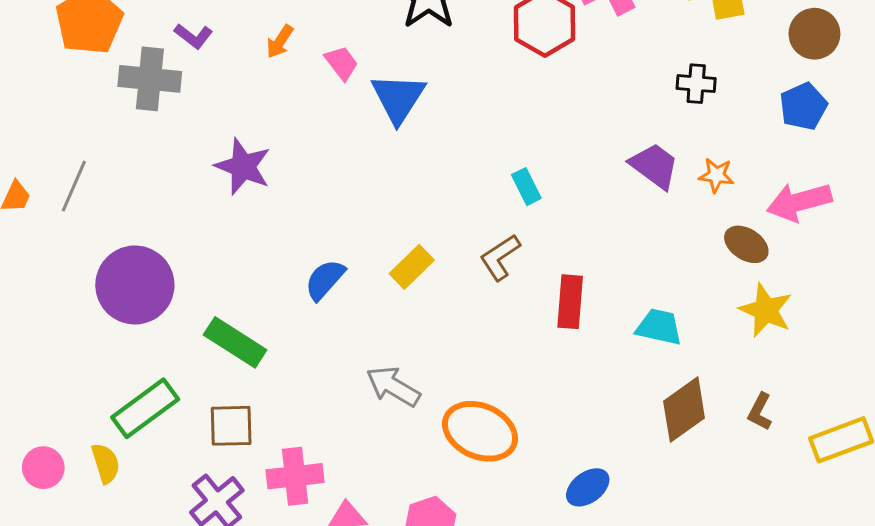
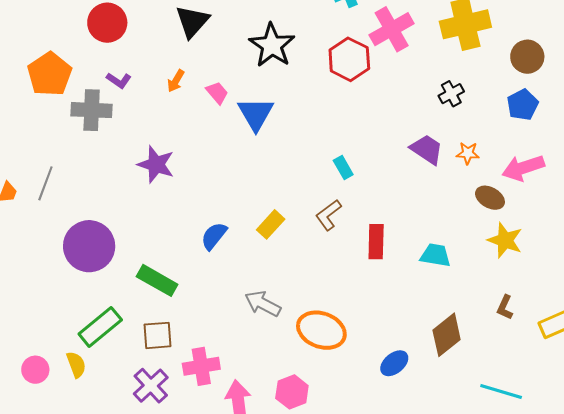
black cross: (696, 84) -> (451, 94), turned -30
brown diamond: (684, 410) -> (447, 335), moved

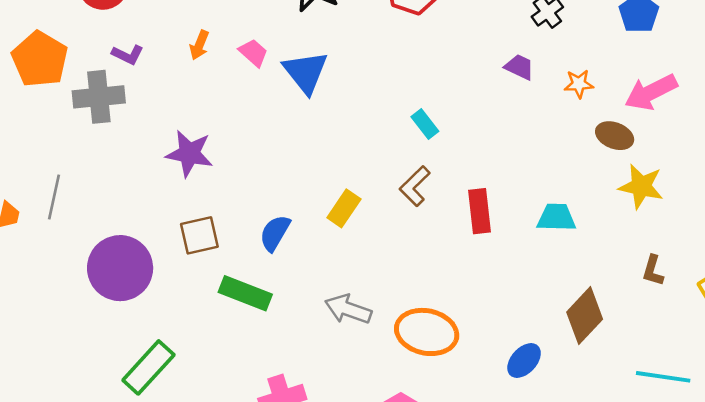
purple trapezoid: (427, 149) -> (519, 67), moved, size x0.7
green rectangle: (157, 280) -> (245, 293), moved
brown square: (157, 335) -> (199, 235), moved

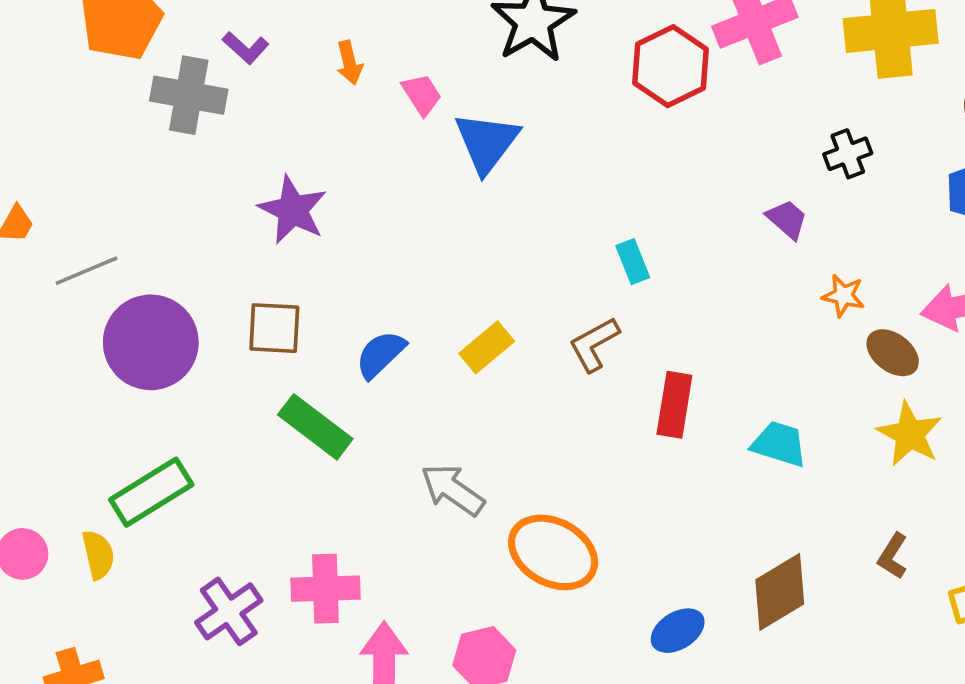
orange arrow: (199, 45) -> (349, 63), turned -52
orange star: (579, 84) -> (843, 296), moved
gray line: (54, 197) -> (86, 271), moved, turned 39

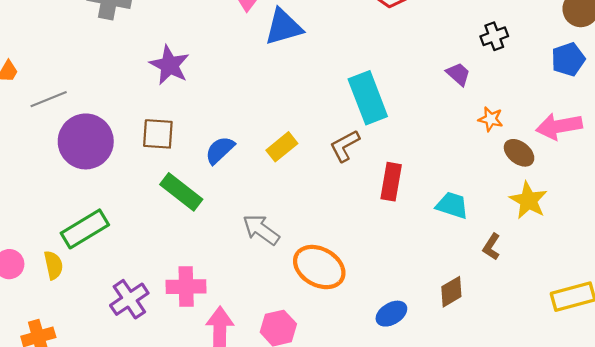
blue triangle: (487, 142) -> (283, 27), turned 36
cyan rectangle: (633, 262) -> (368, 98), size x2.0
brown L-shape: (893, 556) -> (491, 247), moved
brown diamond: (780, 592) -> (451, 292), size x0.7

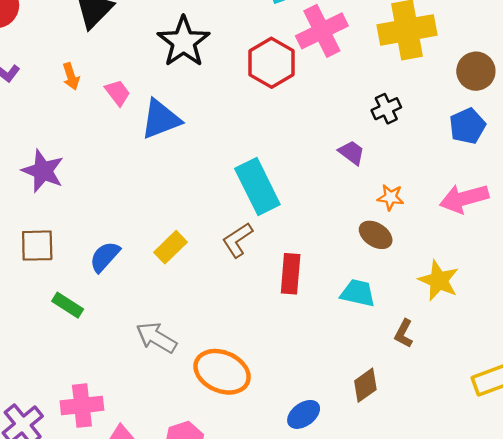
brown ellipse: (519, 153) -> (376, 235), moved
green rectangle: (181, 192) -> (68, 305), size x0.7

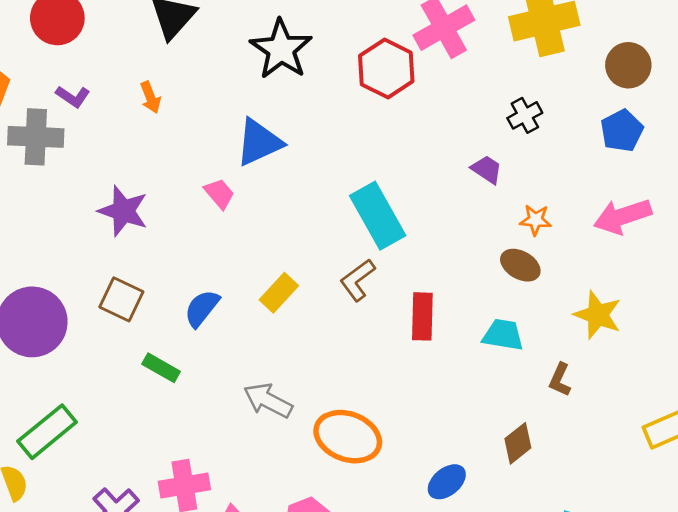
pink trapezoid: (118, 93) -> (219, 194), moved
brown square: (37, 246) -> (121, 299), turned 30

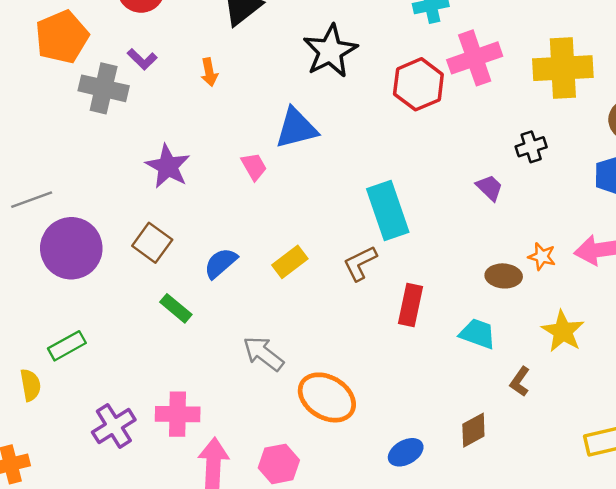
orange star: (536, 220) -> (542, 256), moved
brown ellipse: (520, 265) -> (504, 276), turned -36
green rectangle: (47, 432) -> (67, 346), size x0.7

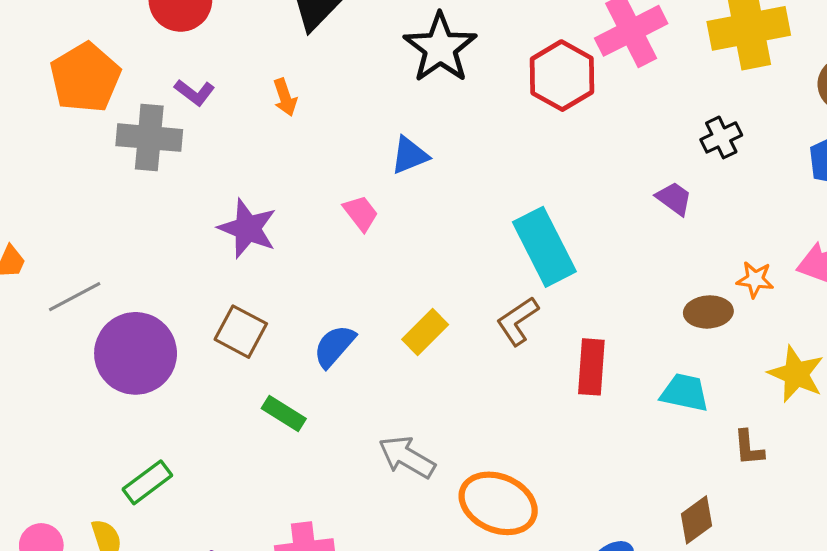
blue triangle: (296, 128) -> (409, 155), size x0.7
brown L-shape: (520, 382) -> (749, 448), turned -32

